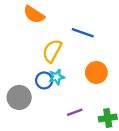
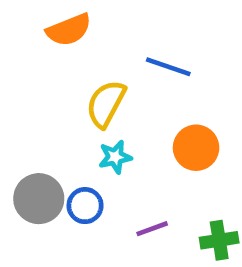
orange semicircle: (34, 15) -> (69, 30), turned -55
blue circle: (44, 80) -> (85, 206), moved

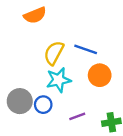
blue line: (168, 67) -> (86, 49), moved
cyan star: (115, 157) -> (59, 80), size x1.5

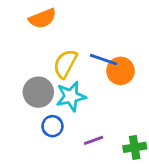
orange circle: (100, 75) -> (121, 71), moved
gray circle: (20, 101) -> (38, 92), moved

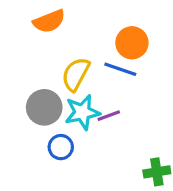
orange circle: (121, 71) -> (132, 43), moved
purple line: (94, 140) -> (109, 116), moved

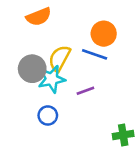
gray circle: (44, 107) -> (32, 69), moved
cyan star: (82, 112) -> (52, 79), moved

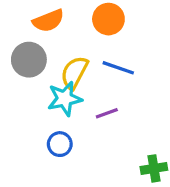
orange circle: (104, 34) -> (108, 19), moved
gray circle: (32, 69) -> (29, 60), moved

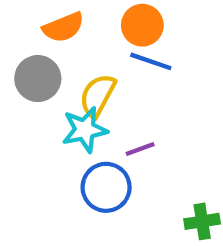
blue line: (118, 68) -> (151, 61), moved
blue circle: (60, 144) -> (106, 187), moved, size x1.5

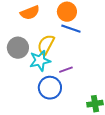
gray circle: (38, 79) -> (18, 48), moved

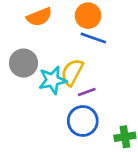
yellow semicircle: (46, 45) -> (72, 72), moved
blue circle: (50, 88) -> (83, 121), moved

